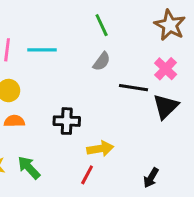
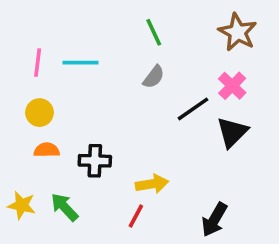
black line: (134, 88) -> (193, 109), turned -44
black cross: (67, 121) -> (95, 161), moved
black arrow: (151, 178) -> (214, 220), size x1.4

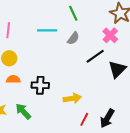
cyan line: (81, 63) -> (47, 30), moved
pink cross: (232, 86) -> (110, 35), moved
red line: (136, 216) -> (84, 119), moved

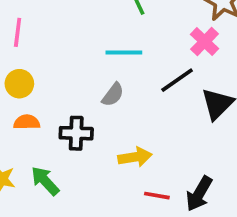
cyan line: (47, 30) -> (124, 53), moved
gray semicircle: (73, 38) -> (113, 95), moved
red line: (84, 119) -> (157, 196), turned 72

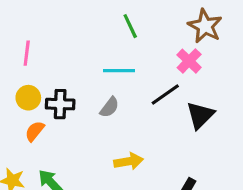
orange semicircle: (27, 122) -> (35, 131), turned -50
black cross: (76, 133) -> (60, 104), moved

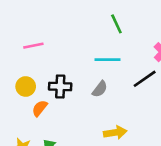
pink line: (27, 53) -> (33, 46), turned 72
yellow circle: (28, 98) -> (26, 86), moved

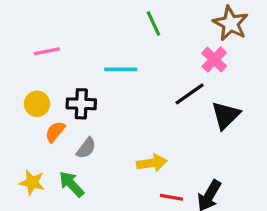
cyan line: (107, 60) -> (121, 69), moved
gray semicircle: (100, 89) -> (86, 148), moved

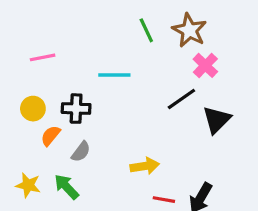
brown star: (231, 23) -> (189, 30), moved

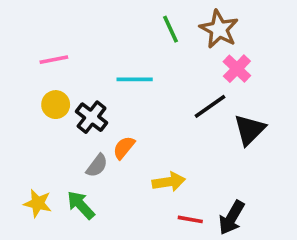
yellow circle: (33, 109) -> (56, 105), moved
black cross: (76, 109) -> (92, 117), turned 36
orange semicircle: (51, 136) -> (124, 148), moved

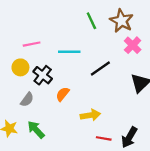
pink line: (54, 60) -> (32, 44), moved
black line: (210, 106) -> (100, 69), moved
gray semicircle: (97, 166) -> (27, 100), moved

